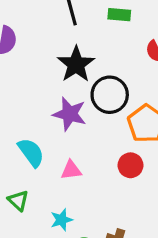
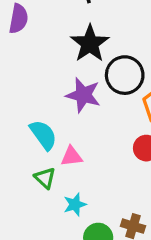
pink triangle: (71, 170) -> (72, 156), moved
green triangle: (18, 201) -> (45, 178), moved

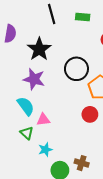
black star: (90, 44) -> (39, 49), moved
purple star: (83, 95) -> (34, 79), moved

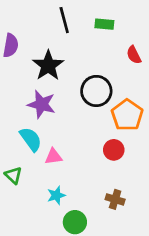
green triangle: (27, 133) -> (13, 175), moved
brown cross: (82, 163) -> (115, 199), moved

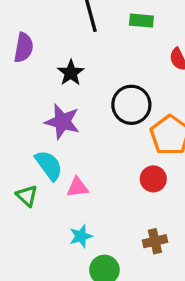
black star: (48, 66) -> (71, 73), size x0.7
green triangle: (13, 175) -> (27, 196), moved
brown cross: (115, 199) -> (155, 241), turned -30

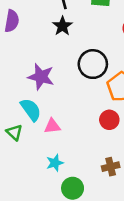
black star: (71, 73) -> (62, 26), moved

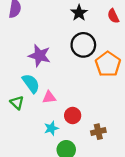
black star: (62, 26) -> (79, 13), moved
red circle: (109, 120) -> (73, 115), moved

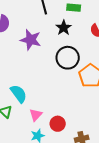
purple star: (39, 56) -> (31, 40), moved
pink triangle: (49, 97) -> (36, 115), moved, turned -40

